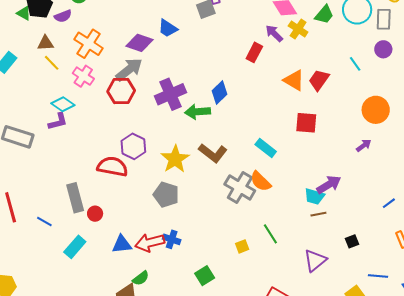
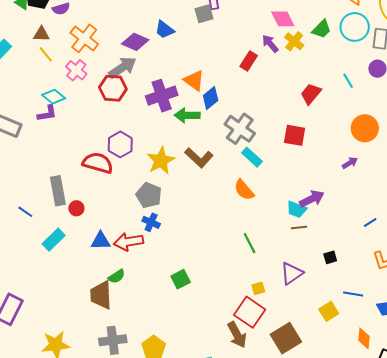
orange triangle: (294, 80) -> (194, 81), moved
gray cross: (240, 188) -> (240, 129), moved
blue cross: (172, 239) -> (151, 222), moved
yellow square: (242, 246) -> (258, 288), moved

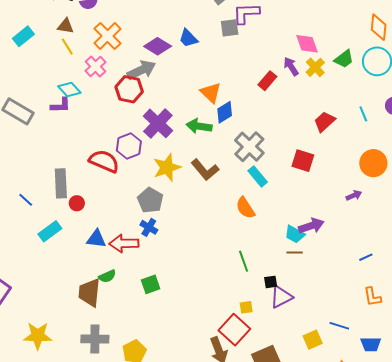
purple cross: (162, 96) -> (158, 123), moved, turned -36
black square: (330, 257) -> (271, 282), moved
green square: (181, 279) -> (151, 284), moved

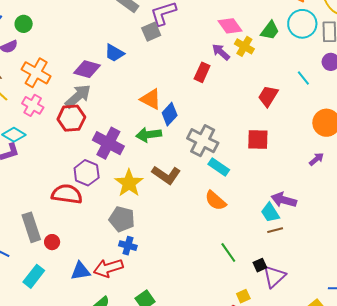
purple arrow: (311, 226) -> (284, 200), turned -130
cyan trapezoid: (295, 234) -> (270, 213), turned 45

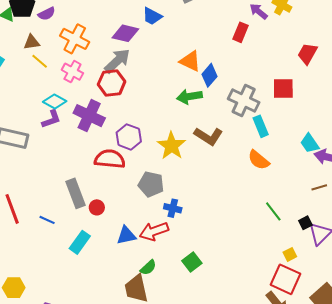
red square: (258, 139) -> (283, 89), moved
purple cross: (108, 143) -> (89, 116), moved
cyan rectangle: (219, 167) -> (261, 126), turned 35
cyan trapezoid: (270, 213) -> (310, 143), moved
gray pentagon: (122, 219) -> (151, 184), moved

